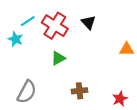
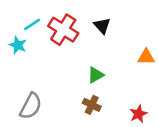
green triangle: (58, 58) -> (96, 75), moved
brown cross: (80, 91) -> (92, 105), turned 32

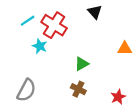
black triangle: (102, 26) -> (95, 12), moved
cyan star: (18, 45) -> (40, 46), moved

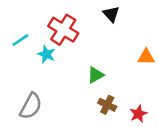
cyan line: (28, 21) -> (20, 40), moved
brown cross: (78, 89) -> (107, 105), moved

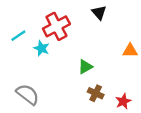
red cross: (63, 30) -> (56, 26), turned 30
gray semicircle: (31, 106) -> (28, 94), turned -80

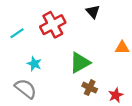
cyan star: (41, 48) -> (34, 64), moved
green triangle: (85, 67) -> (80, 63), size x1.5

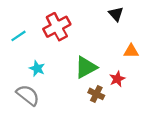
black triangle: (93, 12) -> (116, 14), moved
red star: (116, 95) -> (117, 79), moved

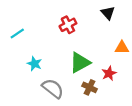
red cross: (57, 27) -> (68, 25), moved, size x0.7
gray semicircle: (28, 95) -> (53, 88), moved

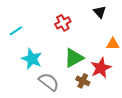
cyan star: (34, 64) -> (32, 59), size x1.5
red star: (109, 73) -> (101, 68), size x1.5

